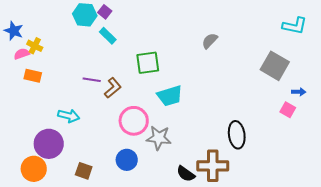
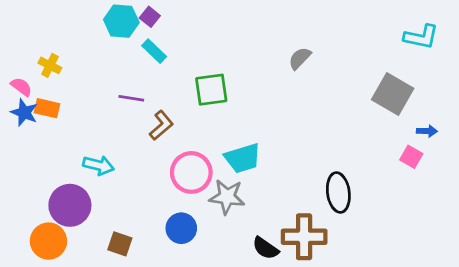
blue star: (14, 31) -> (24, 113), moved
pink semicircle: (22, 54) -> (21, 87), moved, turned 56
purple line: (92, 80) -> (131, 98), moved
cyan trapezoid: (170, 96) -> (243, 158), moved

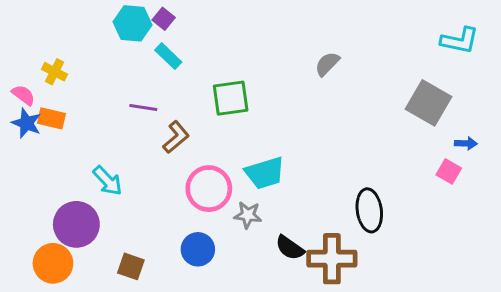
cyan arrow: (98, 165) -> (108, 181), turned 32
gray star: (227, 197) -> (248, 215), size x0.7
black semicircle: (266, 248) -> (290, 248), moved

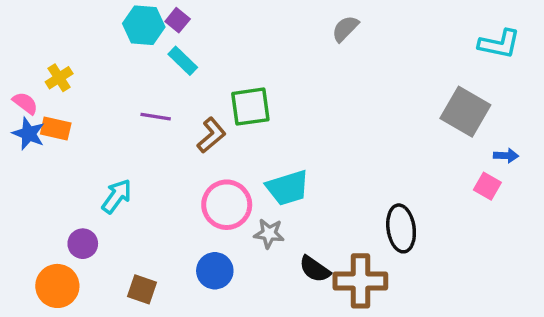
gray semicircle: (327, 64) -> (345, 29), moved
yellow cross: (55, 72) -> (59, 78), turned 30
brown L-shape: (176, 137) -> (211, 135), moved
cyan arrow: (108, 181) -> (117, 196), turned -100
purple circle: (76, 224) -> (83, 244), size x0.6

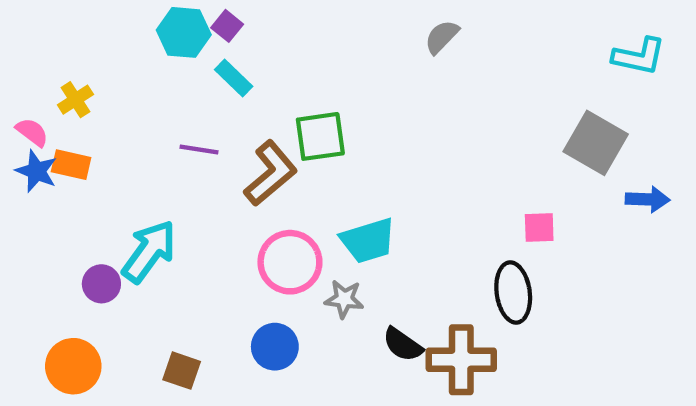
brown L-shape: (211, 135) -> (270, 173), size x1.4
blue arrow: (506, 156) -> (648, 199), size x1.4
pink square: (487, 186) -> (539, 227), moved, turned -32
cyan arrow: (117, 196) -> (149, 251), size x1.4
purple circle: (83, 244) -> (101, 284), moved

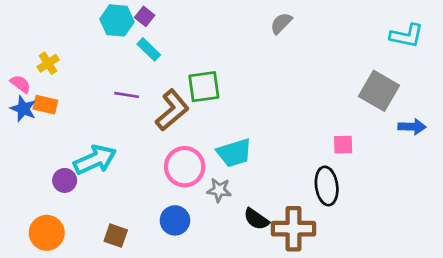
cyan arrow: (149, 251) -> (95, 160), turned 30

